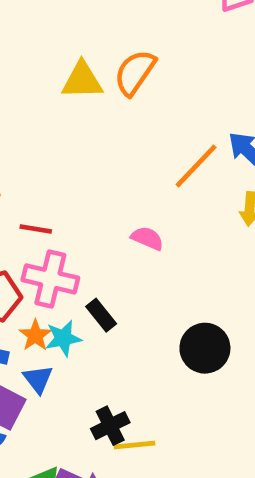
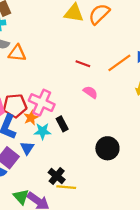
red line: (36, 229) -> (83, 64), moved
orange star: (35, 335) -> (31, 118), moved
black cross: (110, 426) -> (57, 176), turned -35

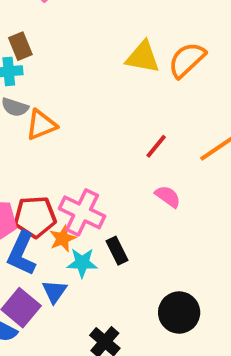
orange triangle: (17, 53) -> (41, 125), turned -30
red line: (83, 64) -> (156, 146), turned -72
black circle: (107, 148) -> (179, 312), moved

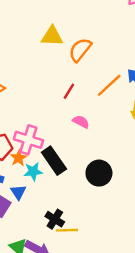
orange semicircle: (187, 60) -> (80, 50), moved
black rectangle: (117, 251) -> (54, 161), size x1.6
black circle: (179, 312) -> (99, 173), moved

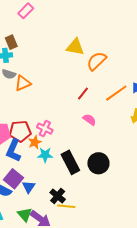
pink cross: (28, 140) -> (45, 129), size x0.7
black rectangle: (54, 161) -> (70, 162), moved
blue triangle: (18, 192) -> (29, 187), moved

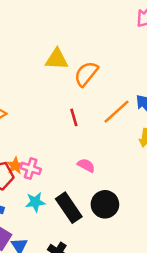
red line: (83, 93) -> (74, 117), turned -48
pink semicircle: (89, 120) -> (86, 165), moved
orange star: (35, 142) -> (15, 166), moved

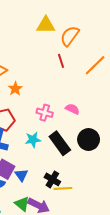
red line: (74, 117) -> (61, 61), moved
orange star: (15, 166) -> (15, 89), moved
pink cross: (31, 168) -> (45, 113), moved

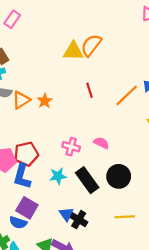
orange semicircle: (70, 36) -> (91, 45), moved
orange star: (15, 89) -> (45, 101), moved
blue triangle: (21, 175) -> (66, 214), moved
yellow line: (63, 188) -> (125, 217), moved

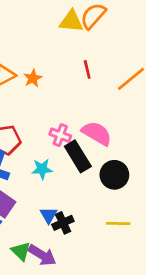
pink semicircle: (101, 143) -> (97, 133), size x1.6
black rectangle: (87, 180) -> (78, 156), moved
black cross: (79, 220) -> (63, 223), turned 30

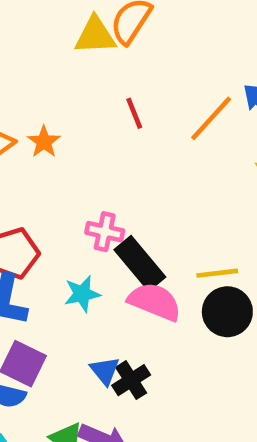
pink semicircle: (97, 133) -> (155, 302), moved
black circle: (114, 175) -> (227, 312), moved
yellow line: (118, 223) -> (217, 273), moved

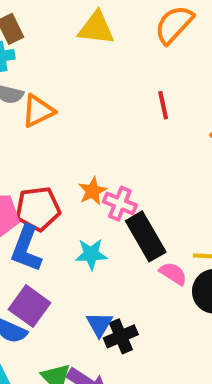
yellow triangle: (95, 35) -> (96, 28), moved
orange star: (44, 142) -> (92, 191), moved
pink semicircle: (155, 302) -> (173, 273), moved, size x0.6

